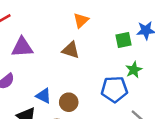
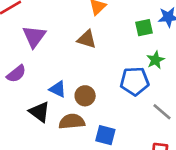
purple triangle: (22, 47) -> (34, 36), turned -50

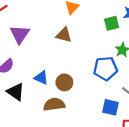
black triangle: (39, 112) -> (16, 92), moved
blue square: (105, 135) -> (111, 107), moved

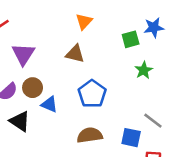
blue pentagon: (105, 69) -> (92, 94), moved, turned -30
brown circle: (64, 82) -> (33, 88), moved
brown semicircle: (54, 104) -> (90, 135), moved

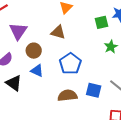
brown circle: (33, 88) -> (34, 51), moved
blue square: (131, 138) -> (94, 90), moved

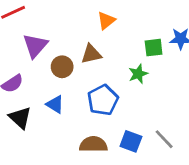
brown triangle: (58, 32) -> (91, 54), turned -35
green star: (111, 47) -> (138, 74), moved
brown circle: (34, 51) -> (62, 67), moved

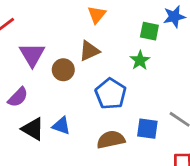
green square: (154, 48) -> (149, 31), turned 30
blue triangle: (55, 104) -> (61, 126), moved

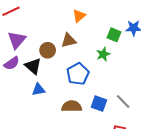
purple triangle: (32, 55) -> (17, 40), moved
blue triangle: (61, 126) -> (38, 90), turned -40
black triangle: (33, 129) -> (33, 66), moved

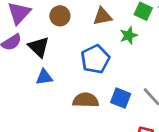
brown triangle: (69, 40) -> (102, 16), moved
brown circle: (48, 50) -> (60, 16), moved

